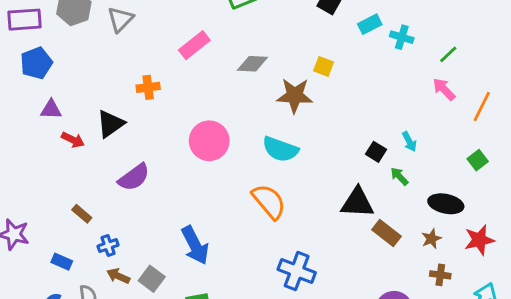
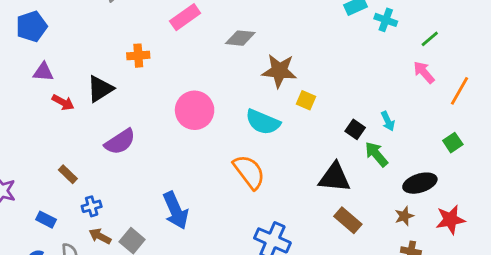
yellow square: (324, 66) -> (306, 100), moved
green arrow: (399, 176) -> (376, 154), size x1.4
black ellipse: (446, 204) -> (420, 183), turned -32
brown rectangle: (386, 233) -> (348, 220), moved

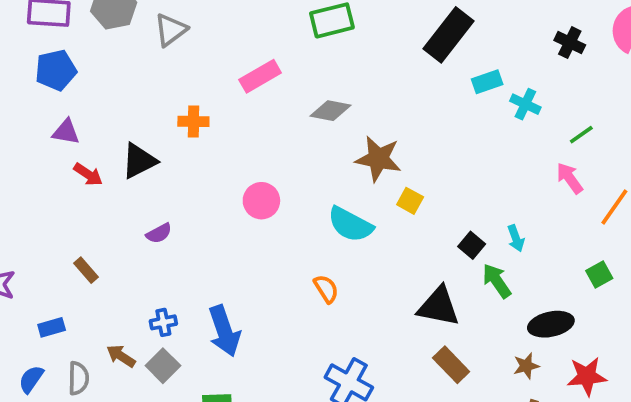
pink circle: (195, 110) -> (261, 201), size x0.7
purple semicircle: (120, 142) -> (159, 233), size x0.6
orange semicircle: (249, 172) -> (326, 289), size x0.6
blue cross: (92, 206) -> (163, 322), moved
blue rectangle: (46, 220) -> (52, 327), turned -48

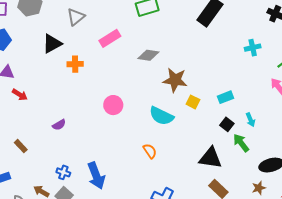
gray triangle: (171, 30) -> (76, 17), moved
cyan rectangle: (487, 82) -> (226, 97), moved
cyan cross: (525, 104) -> (253, 48), turned -35
black triangle: (139, 161) -> (52, 44), moved
blue cross: (163, 322) -> (63, 172), turned 32

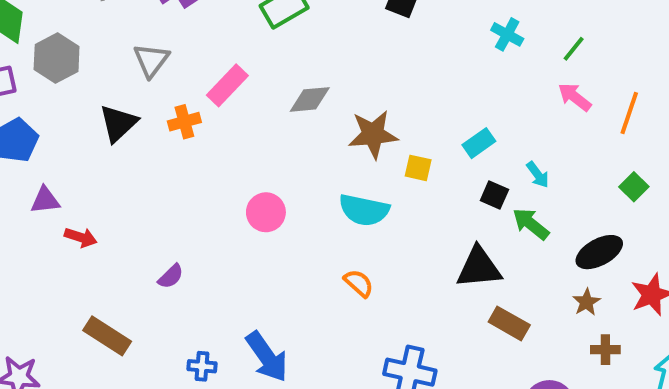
cyan cross: (253, 48) -> (507, 34), turned -35
orange cross: (75, 64) -> (184, 122), moved
brown rectangle: (21, 146) -> (107, 336), size x1.6

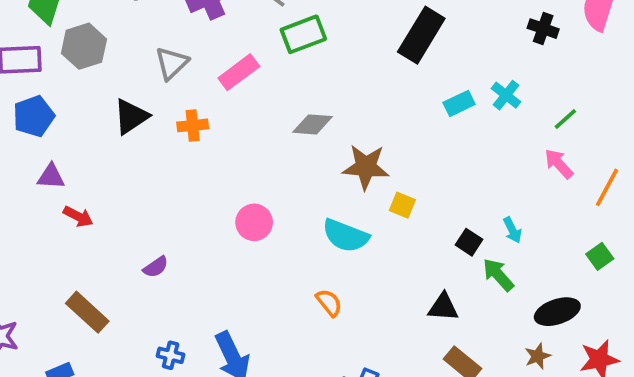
pink rectangle: (227, 85) -> (239, 72), moved
cyan rectangle: (479, 143) -> (459, 103), moved
black triangle: (479, 268) -> (443, 307), size x0.7

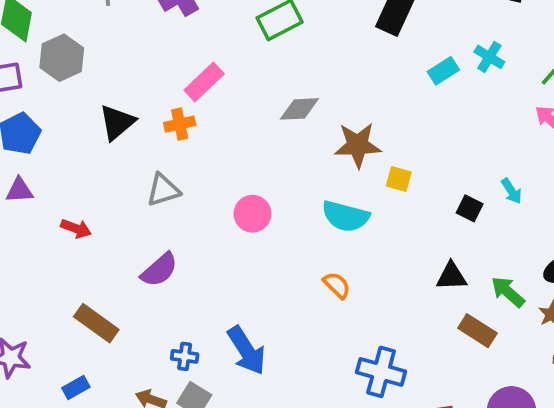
gray triangle: (172, 63) -> (163, 190), moved, turned 33
pink rectangle: (239, 72) -> (204, 82), moved
purple triangle: (51, 177) -> (19, 190), moved
purple semicircle: (156, 267) -> (159, 270), size x1.5
green arrow: (498, 275) -> (508, 292), moved

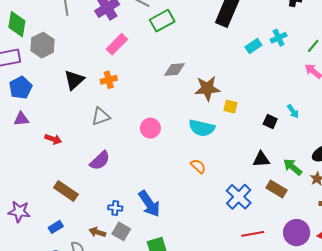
cyan cross: (489, 57) -> (279, 38), turned 35
pink rectangle: (204, 82) -> (117, 44), moved
blue cross: (381, 372) -> (239, 197), moved, turned 30

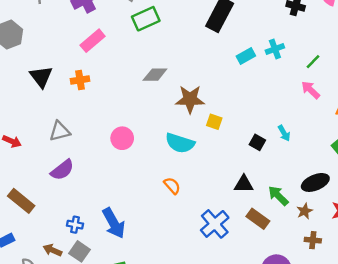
black triangle: (74, 80) -> (41, 77), turned -30
gray triangle: (101, 116) -> (60, 131), moved

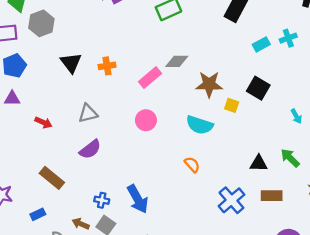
pink rectangle: (93, 41) -> (150, 78), moved
black square: (257, 142) -> (258, 88), moved, size x1.5
green arrow: (278, 196) -> (290, 158), moved
brown rectangle: (258, 219) -> (272, 196), turned -36

